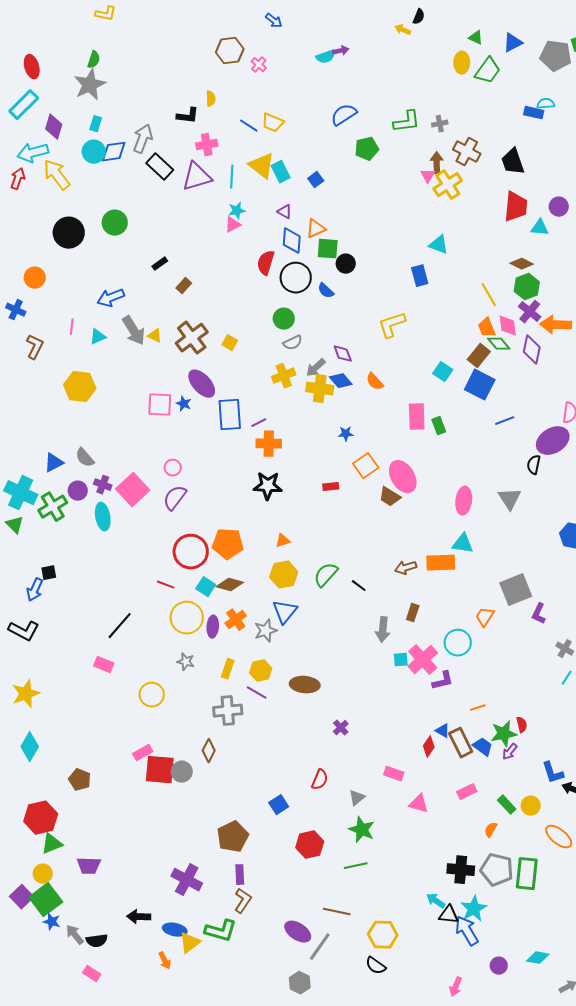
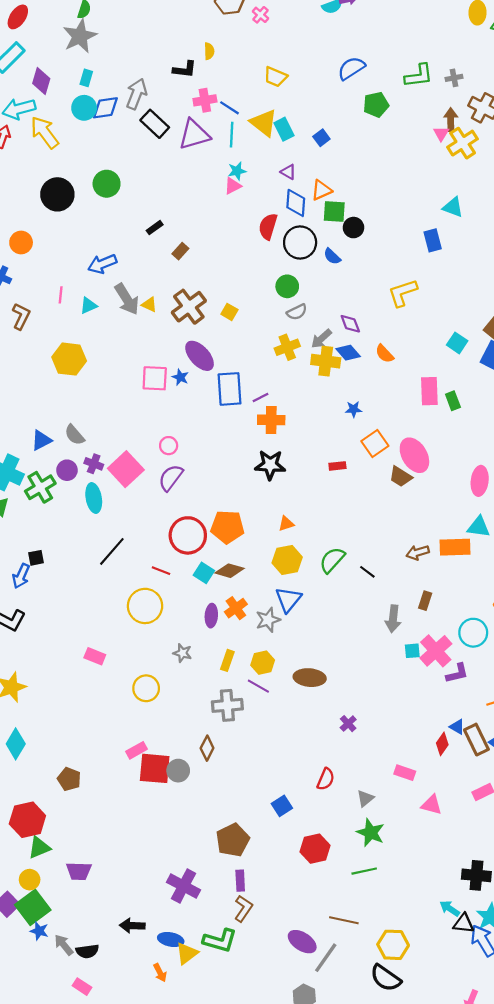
red ellipse: (32, 67) -> (18, 17), turned 50
blue line: (249, 126) -> (229, 108), moved
yellow circle: (187, 618) -> (145, 606), moved
black line: (120, 626) -> (112, 551), moved
black semicircle: (376, 966) -> (386, 978), size x1.4

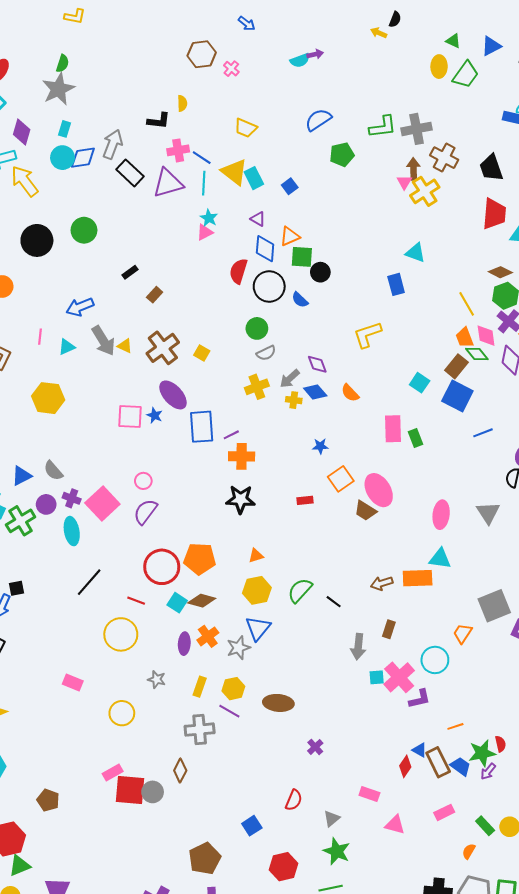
gray cross: (454, 78) -> (417, 129), size x1.8
cyan star: (237, 171) -> (209, 218), turned -30
yellow cross: (326, 361) -> (294, 400), size x0.6

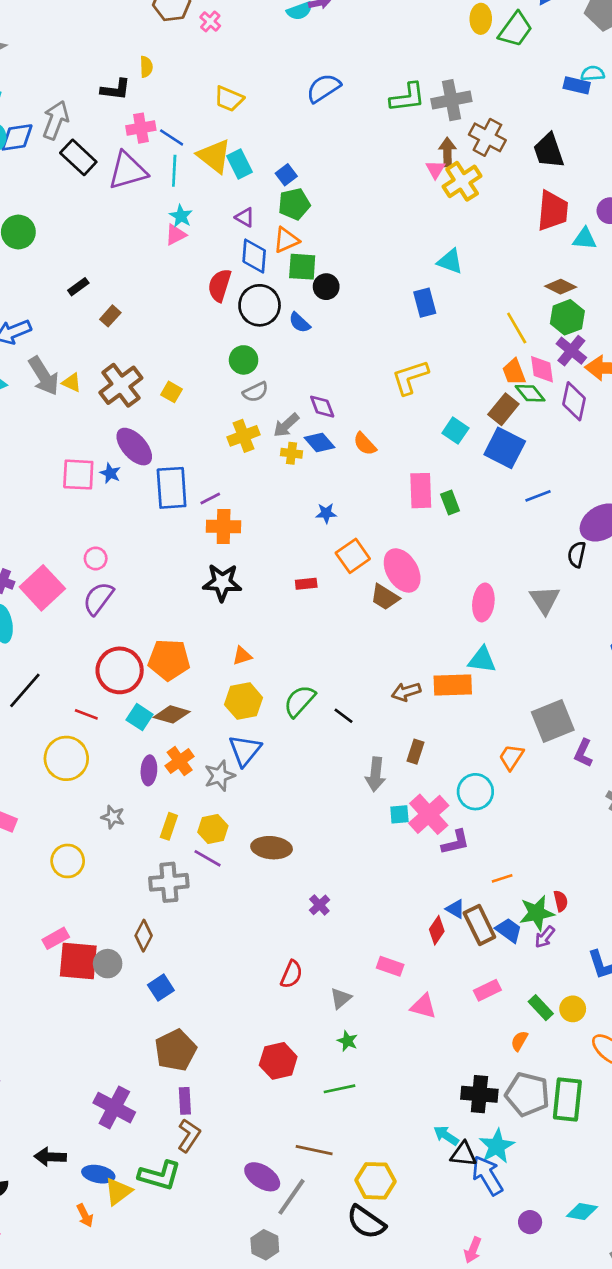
green pentagon: (342, 155) -> (294, 204), moved
yellow L-shape: (367, 335) -> (410, 377), moved
blue square: (252, 826) -> (161, 988), moved
green star: (337, 851) -> (347, 1041), size x0.6

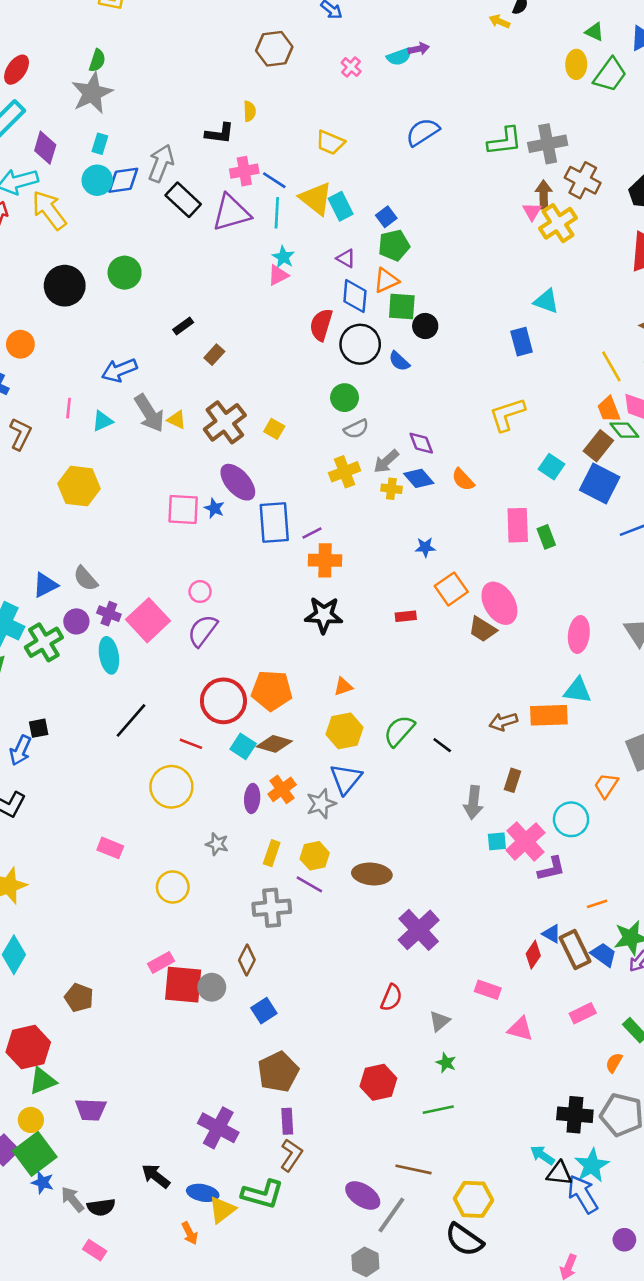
pink cross: (210, 21) -> (351, 67), moved
purple cross: (319, 905) -> (419, 930), size x2.0
black arrow: (50, 1157) -> (156, 1176), turned 36

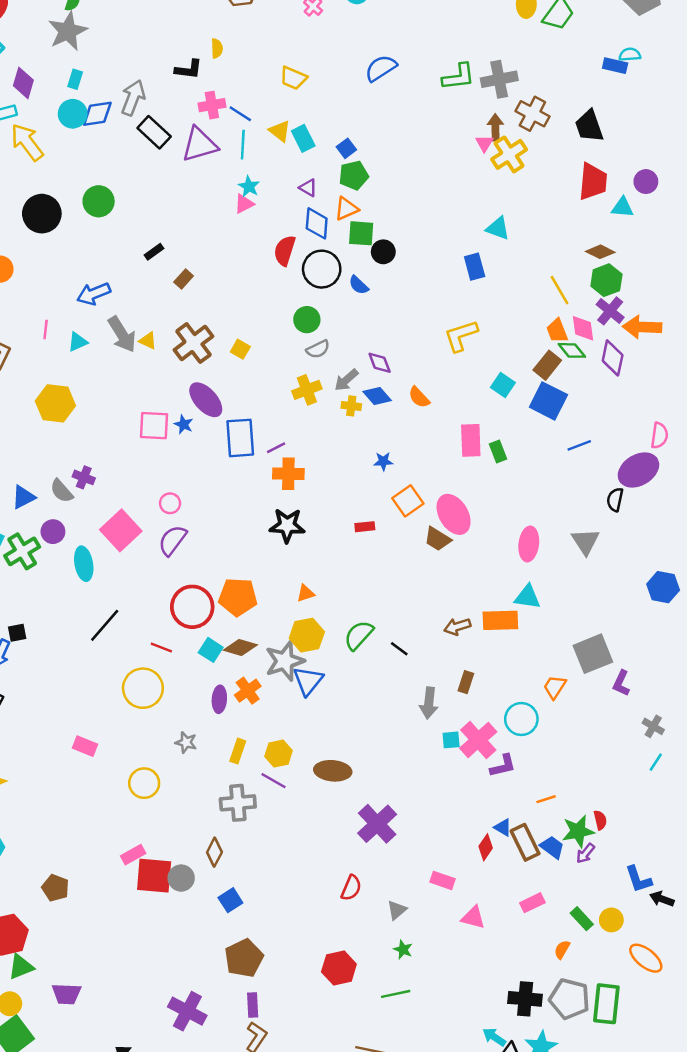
yellow triangle: (316, 198) -> (280, 131), size x0.7
purple cross: (109, 614) -> (84, 477), moved
gray star: (321, 804) -> (285, 661), moved, size x1.4

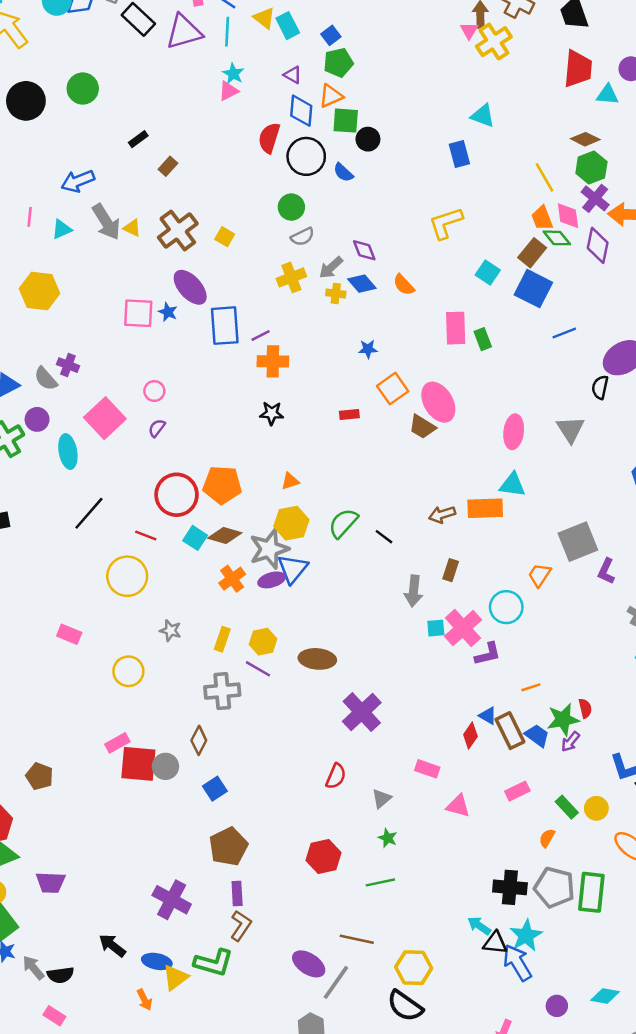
black star: (287, 525) -> (272, 413), size x0.7
purple semicircle: (172, 540) -> (157, 428), size x0.6
purple ellipse: (219, 699) -> (272, 580), moved, turned 70

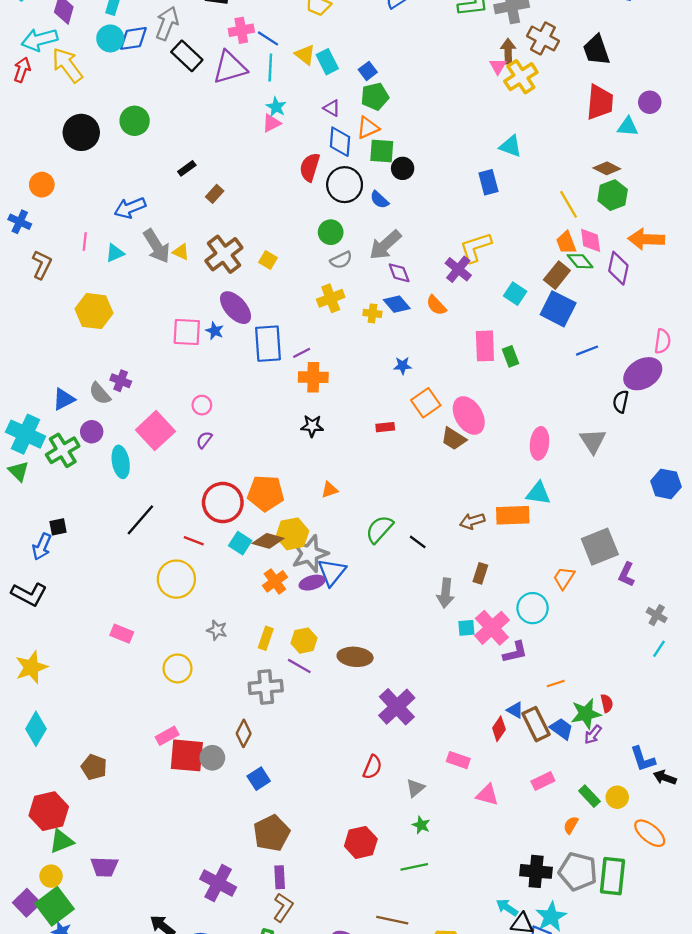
purple cross: (595, 198) -> (458, 269), moved
gray arrow: (331, 268) -> (385, 245), moved, size x1.4
yellow hexagon: (291, 523) -> (292, 534), moved

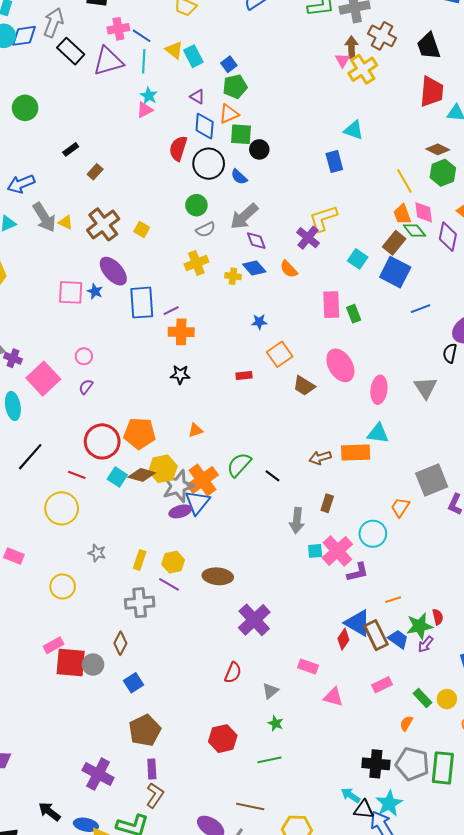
purple cross: (121, 381) -> (13, 358), moved
pink ellipse: (469, 415) -> (340, 365), moved
orange cross: (275, 581) -> (203, 480), moved, size x1.4
blue triangle: (515, 710) -> (358, 623), size x1.8

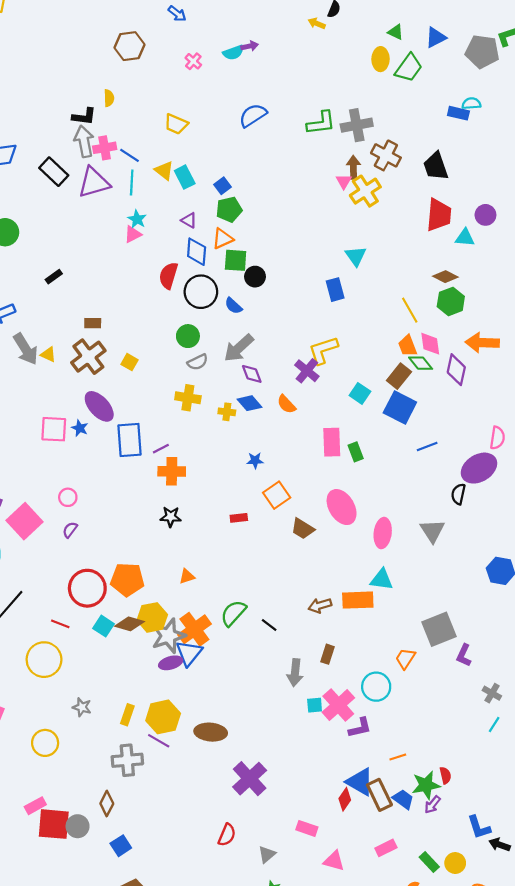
gray arrow: (53, 23) -> (84, 141), moved, turned -32
cyan triangle: (354, 130) -> (356, 256), turned 35
brown rectangle: (95, 172) -> (93, 323), moved, turned 49
yellow cross: (196, 263) -> (188, 398), turned 30
yellow hexagon: (173, 562) -> (163, 717), size x1.4

